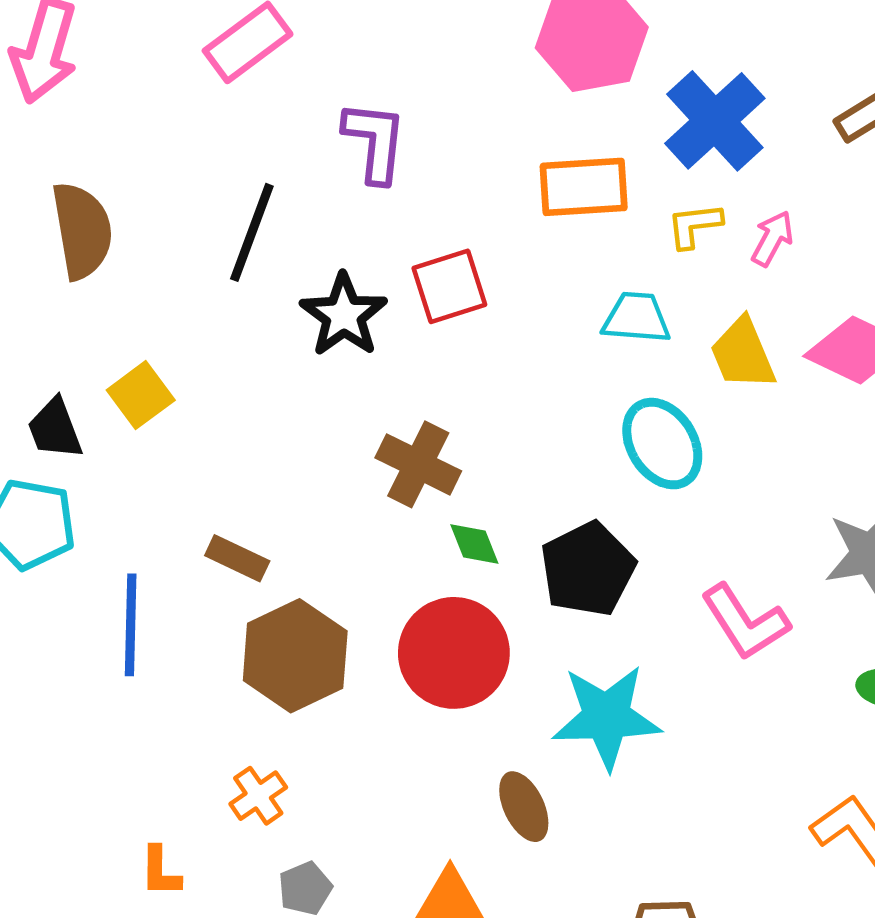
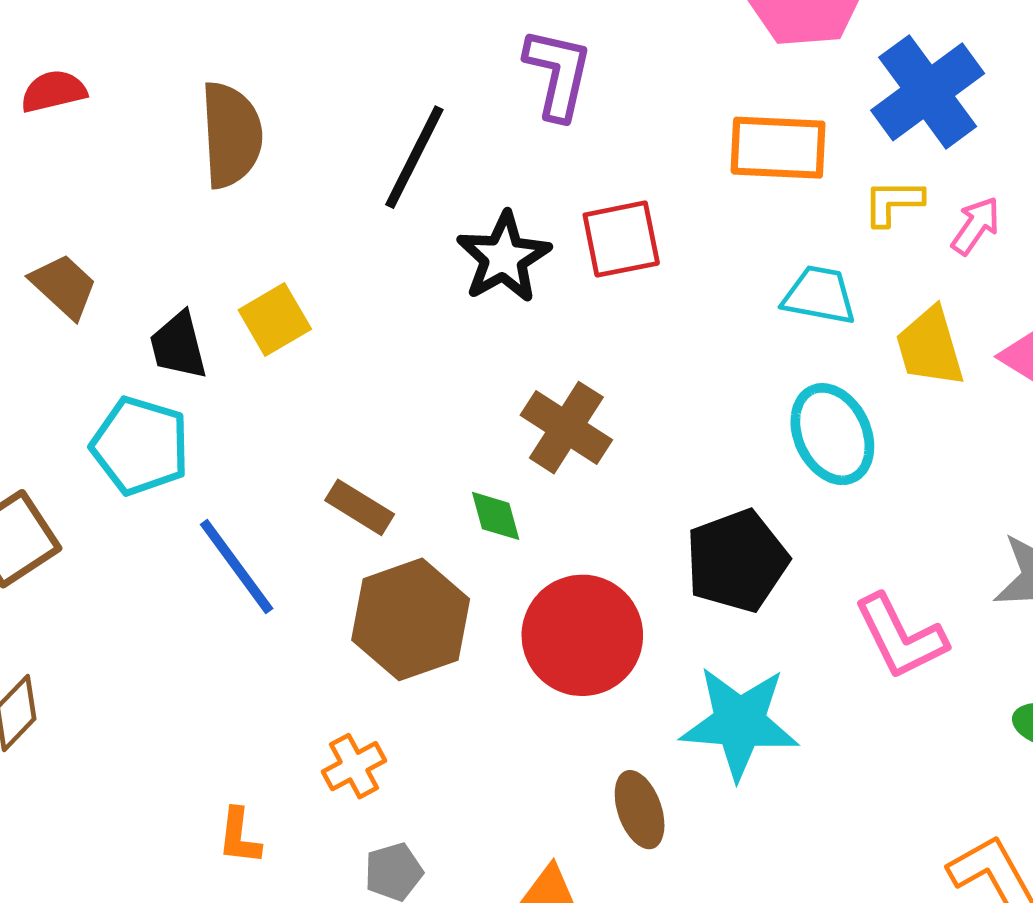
green diamond: (474, 544) -> (496, 516), moved
blue line: (131, 625) -> (237, 567), turned -44

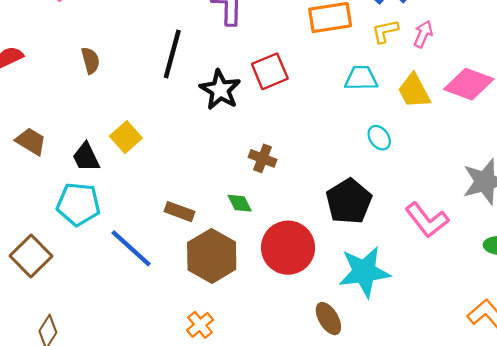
brown semicircle: (231, 135) -> (90, 61), size x0.6
brown cross: (566, 428) -> (263, 158), size x0.7
cyan ellipse: (832, 434) -> (379, 138), size x0.6

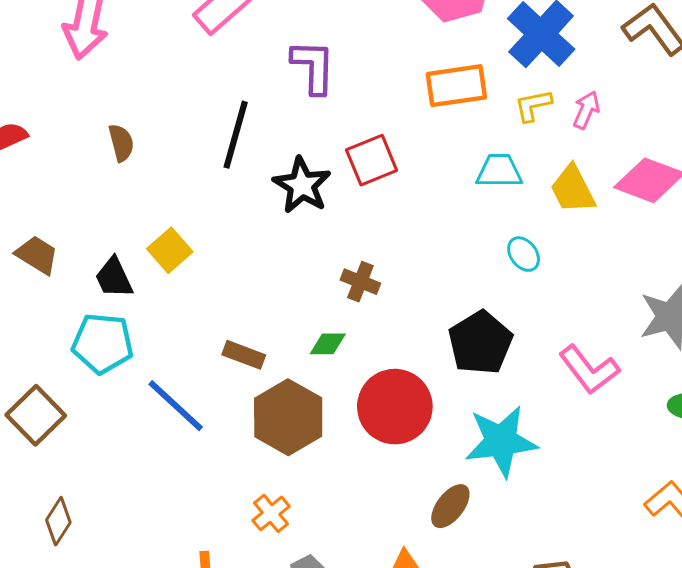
green diamond: (240, 203) -> (328, 344), turned -64
brown ellipse: (328, 319) -> (450, 506), turned 68

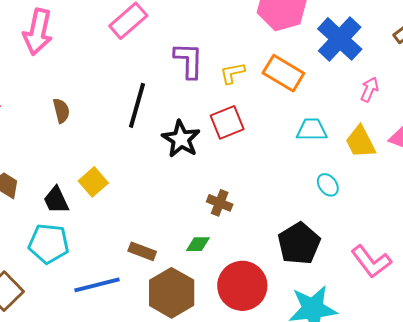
orange rectangle: (456, 86) -> (283, 73), turned 39
yellow L-shape: (533, 105) -> (232, 73), moved
blue line: (176, 406) -> (97, 285), turned -57

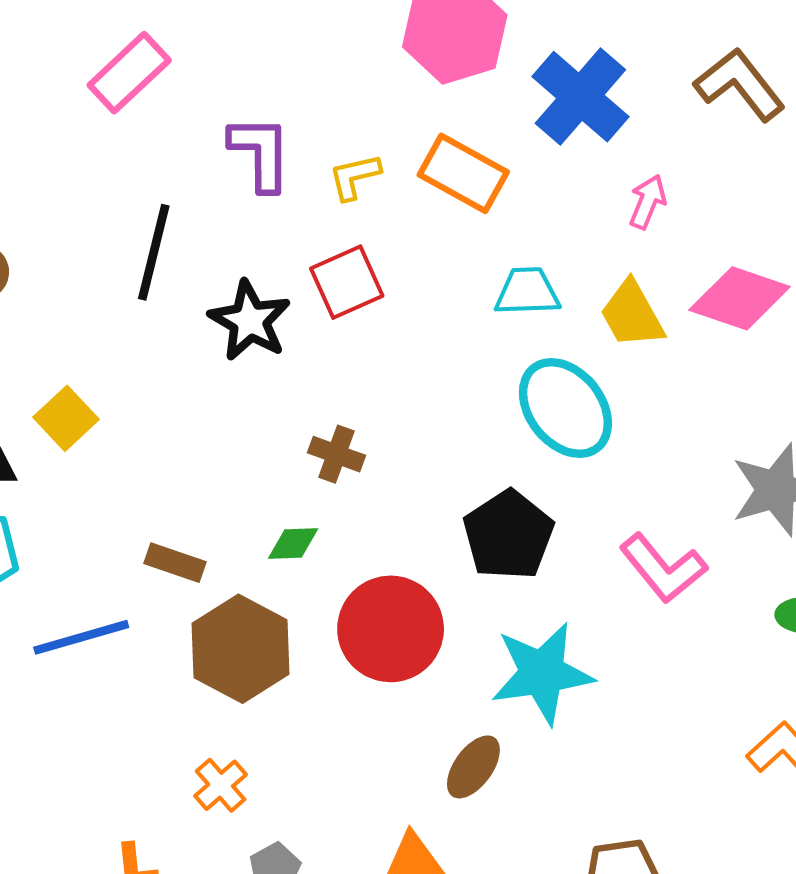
cyan ellipse: (328, 185) -> (565, 408), size x2.0

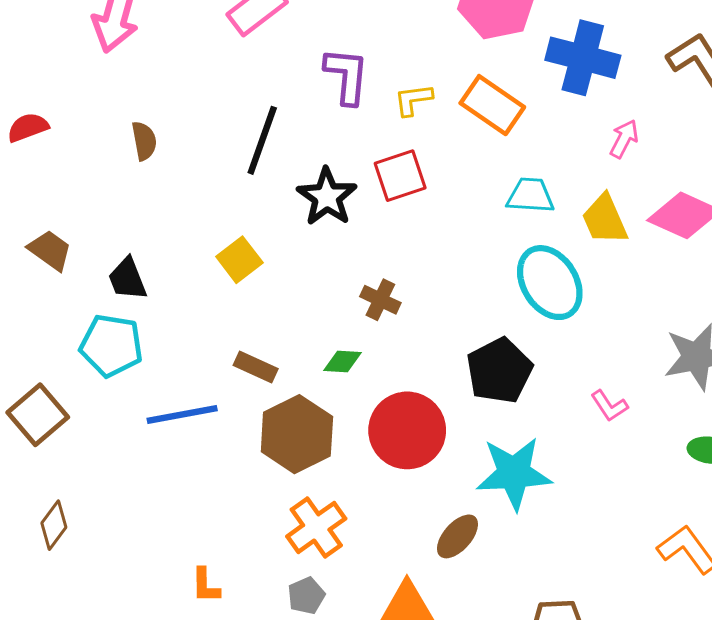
blue cross: (580, 97) -> (583, 58), turned -32
yellow square: (66, 418) -> (239, 260), moved
pink L-shape: (663, 568) -> (609, 406), size x0.6
orange cross: (221, 785) -> (316, 527), moved, size x1.5

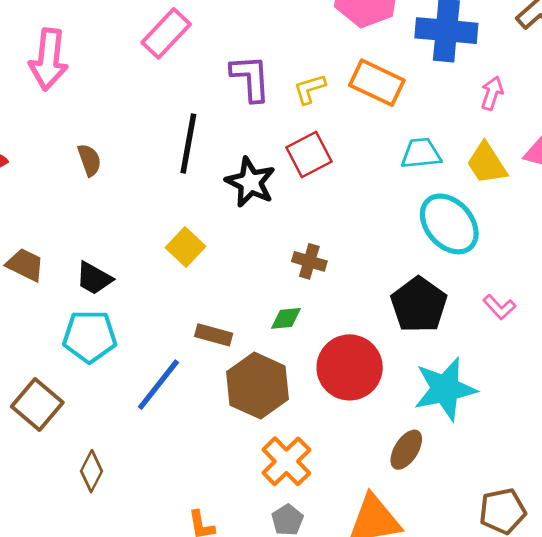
black trapezoid: (127, 279) -> (94, 278), turned -30
pink L-shape: (609, 406) -> (499, 307), moved
blue line: (182, 414) -> (158, 385), turned -32
brown diamond: (54, 525) -> (91, 471), moved

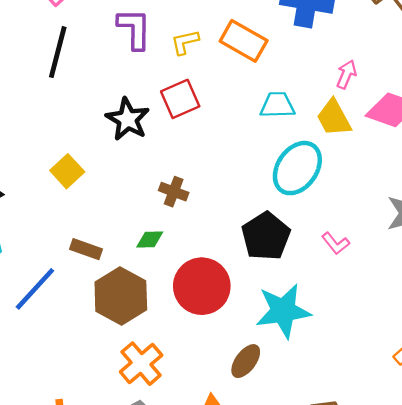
pink arrow: (492, 93) -> (346, 74), moved
black line: (188, 144) -> (58, 52), moved
cyan ellipse: (449, 224) -> (297, 168), turned 72

